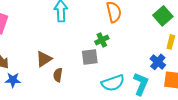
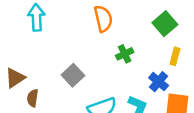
green cross: (102, 40) -> (125, 54), moved
gray square: (90, 57) -> (73, 75), turned -36

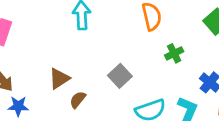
brown semicircle: (33, 98) -> (78, 100), turned 30

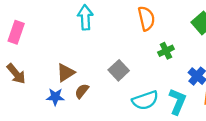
blue star: (18, 106) -> (55, 97), moved

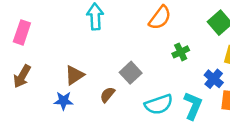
orange semicircle: (146, 18) -> (160, 18), turned 50
brown arrow: (16, 74) -> (22, 76), turned 70
brown semicircle: (82, 91) -> (107, 95), moved

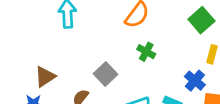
green cross: (181, 52) -> (146, 52), moved, turned -35

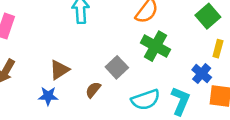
green cross: (146, 52) -> (155, 46), size x1.6

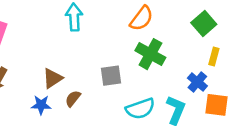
gray square: (117, 67) -> (111, 76), turned 35
brown semicircle: (93, 90) -> (73, 99), moved

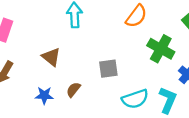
green cross: (150, 54) -> (161, 49), moved
brown triangle: (53, 78) -> (51, 57), moved, turned -48

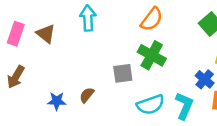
green cross: (161, 49) -> (152, 55), moved
brown triangle: (51, 57) -> (46, 34), moved

